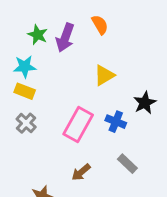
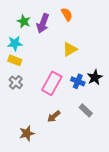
black star: (145, 103) -> (95, 77), moved

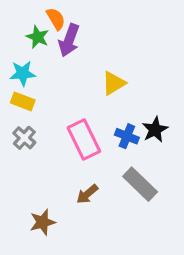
orange semicircle: (67, 14) -> (56, 19), moved
pink rectangle: (52, 83) -> (84, 139), turned -55
gray rectangle: (86, 110) -> (140, 184), size x1.5

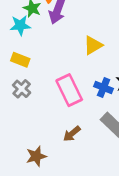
cyan star: (23, 73) -> (20, 25), moved

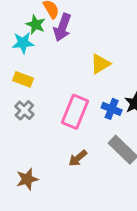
pink rectangle: (69, 90) -> (75, 112), turned 48
brown star: (36, 156) -> (27, 179), moved

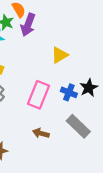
brown arrow: (78, 158) -> (41, 133), turned 56

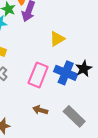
blue cross: (69, 92) -> (66, 73), size x1.5
gray rectangle: (78, 126) -> (74, 116), moved

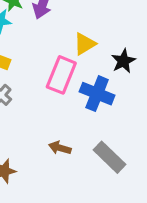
black star: (84, 69) -> (123, 61), moved
pink rectangle: (38, 75) -> (61, 75), moved

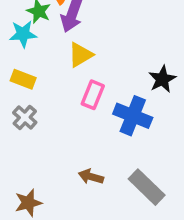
yellow triangle: (85, 44) -> (80, 55), moved
pink rectangle: (61, 75) -> (93, 95), size x0.7

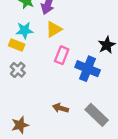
cyan star: (23, 34) -> (24, 30), moved

